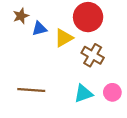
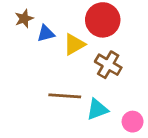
brown line: (31, 90) -> (65, 96), moved
pink circle: (112, 92) -> (133, 122), moved

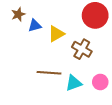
red circle: (103, 20) -> (95, 15), moved
pink circle: (133, 122) -> (100, 82), moved

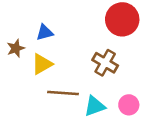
brown star: (18, 14) -> (16, 48), moved
yellow triangle: (56, 34) -> (42, 64), moved

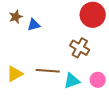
brown star: (16, 48) -> (16, 17), moved
yellow triangle: (42, 64) -> (15, 74), moved

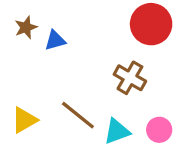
brown line: (48, 71) -> (78, 115), turned 35

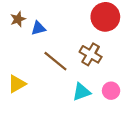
brown line: (78, 115) -> (55, 61), moved

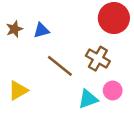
brown star: (18, 19) -> (14, 29), moved
pink circle: (111, 91) -> (113, 90), moved

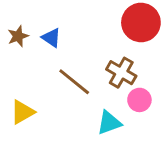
blue triangle: (41, 30) -> (51, 38), turned 49
pink circle: (113, 90) -> (139, 100), moved

